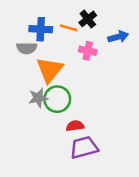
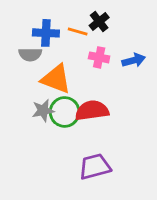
blue arrow: (118, 37) -> (134, 60), moved
orange triangle: (50, 70) -> (56, 79), turned -48
red semicircle: (75, 126) -> (92, 111), moved, size x1.6

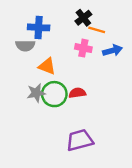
orange line: (78, 32) -> (97, 30), moved
orange triangle: (56, 79) -> (47, 66), size x0.7
red semicircle: (92, 111) -> (77, 93), size x0.6

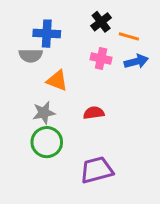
orange line: (97, 30) -> (129, 36), moved
green circle: (54, 94) -> (47, 142), moved

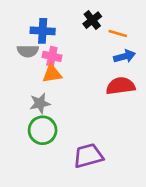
pink cross: (101, 58) -> (52, 56), moved
orange triangle: (57, 80) -> (52, 74), turned -30
red semicircle: (94, 113) -> (120, 86), moved, size x1.5

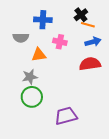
black cross: (92, 20) -> (81, 15), moved
blue cross: (43, 31) -> (43, 20), moved
pink cross: (52, 56) -> (60, 42), moved

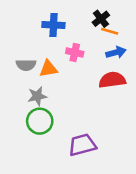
gray semicircle: (21, 38) -> (26, 65), moved

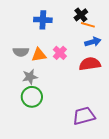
pink cross: (75, 52) -> (60, 53), moved, turned 32
purple trapezoid: (82, 145) -> (84, 116), moved

